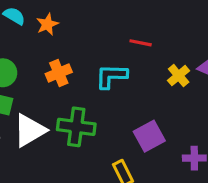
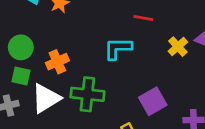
orange cross: (59, 73) -> (57, 62), moved

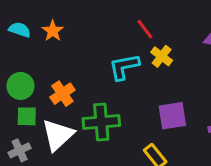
red line: (143, 18) -> (145, 29), turned 54
yellow cross: (178, 47) -> (162, 56), moved
purple square: (153, 101) -> (172, 116), turned 32

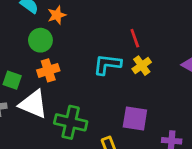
green circle: (21, 86) -> (40, 40), moved
green cross: (101, 122) -> (71, 122), moved
white triangle: (58, 135) -> (33, 104), turned 48

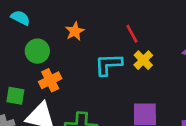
orange star: (57, 15) -> (75, 31), moved

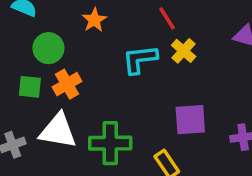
green square: (15, 96) -> (30, 87), moved

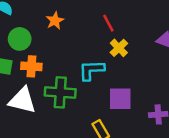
cyan L-shape: (140, 59) -> (92, 70), moved
orange cross: (67, 84) -> (31, 66), turned 30
green cross: (110, 143) -> (60, 92), moved

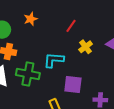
red line: (108, 23) -> (71, 26), turned 56
yellow cross: (119, 48) -> (86, 47), moved

